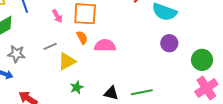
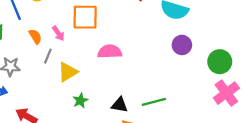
pink arrow: (57, 16) -> (58, 33), moved
orange semicircle: (82, 38) -> (35, 36), moved
gray line: (50, 46) -> (48, 56), turned -40

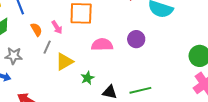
purple circle: (182, 45) -> (136, 39), moved
green star: (80, 101) -> (87, 78), moved

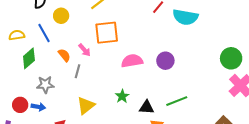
purple circle: (136, 39) -> (165, 61), moved
yellow triangle: (64, 62) -> (86, 106), moved

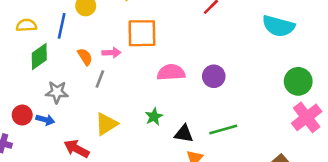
cyan semicircle: (185, 17) -> (278, 26), moved
blue line: (44, 33) -> (62, 26), turned 36
pink arrow: (85, 50) -> (111, 53), turned -56

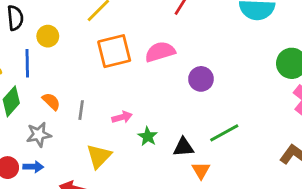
pink arrow: (111, 53) -> (122, 117), moved
orange semicircle: (85, 57) -> (51, 101), moved
pink semicircle: (171, 72) -> (160, 52), moved

